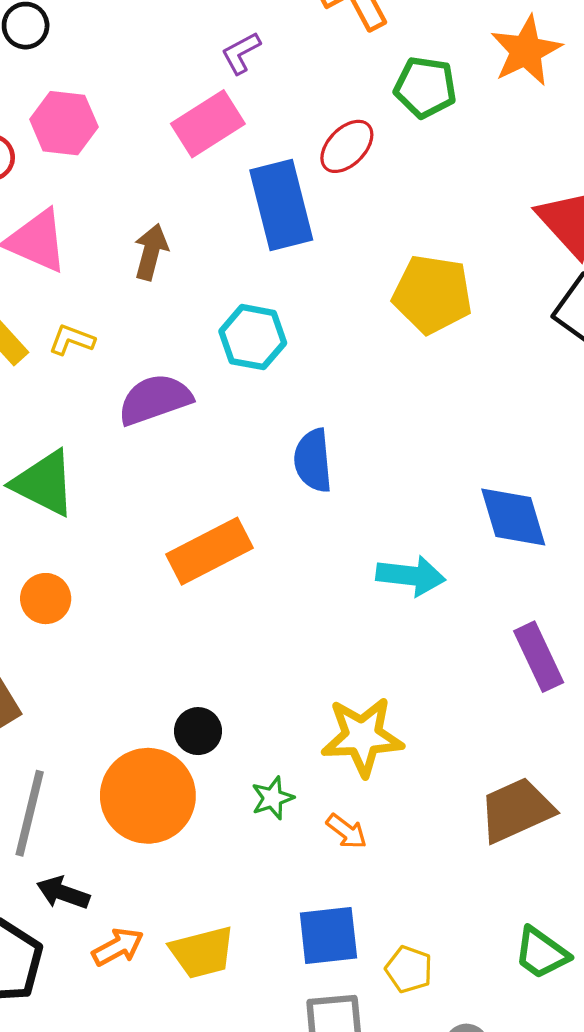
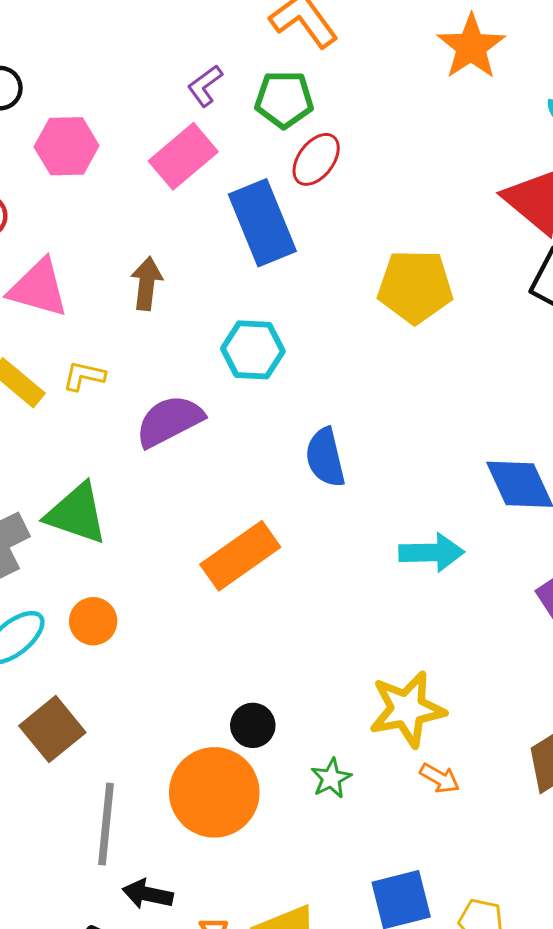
green pentagon: (425, 87) -> (284, 99), moved
pink hexagon: (64, 123) -> (67, 146), moved
orange arrow: (347, 831) -> (440, 778), moved

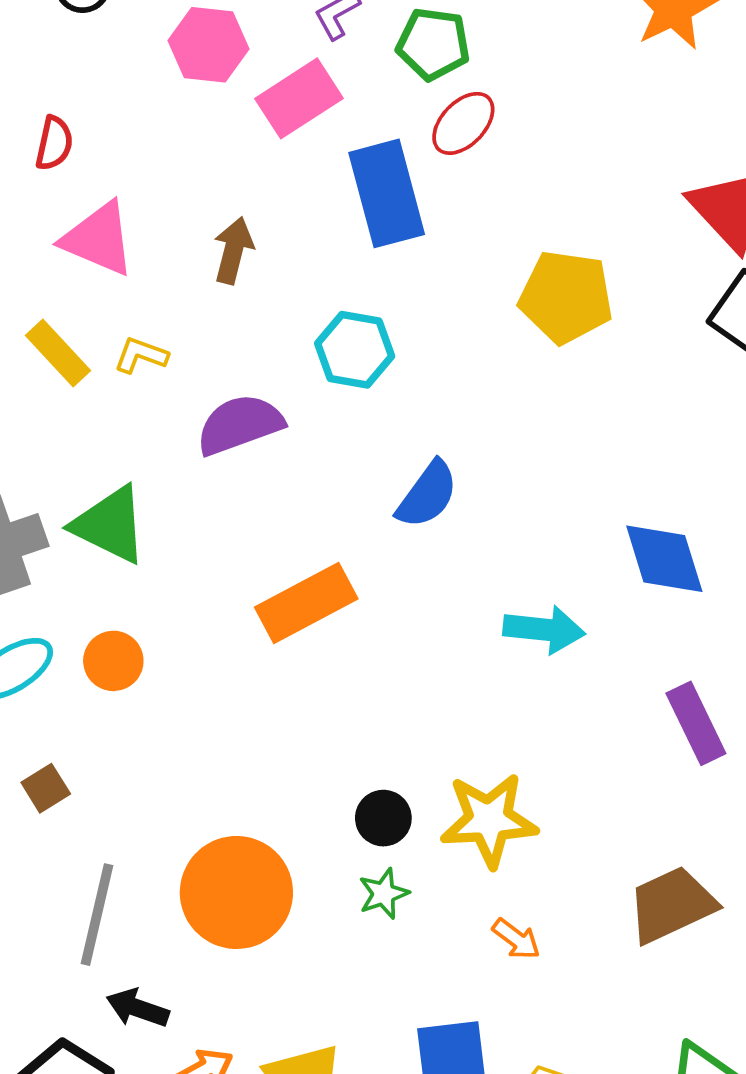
pink hexagon: (67, 146) -> (208, 45), moved
blue semicircle: (325, 457) -> (427, 495), turned -138
black circle: (253, 725) -> (383, 818), moved
brown square: (52, 729) -> (46, 788), size x0.6
orange arrow: (440, 778) -> (516, 939), moved

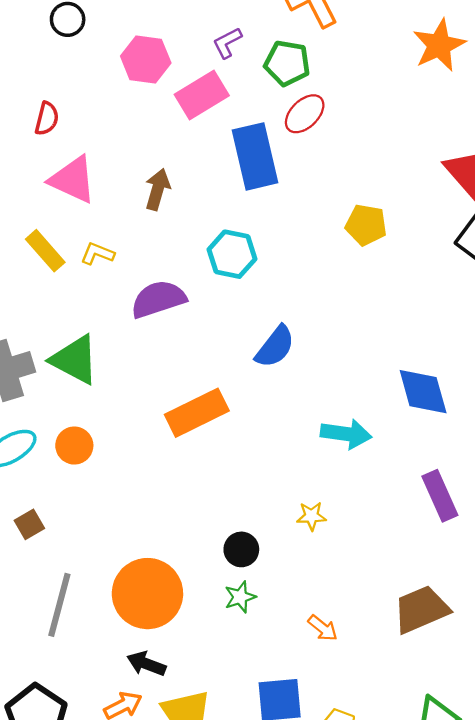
yellow pentagon: (566, 297) -> (366, 225), size x0.7
yellow star: (489, 820) -> (311, 516), moved, size x0.5
black arrow: (138, 1008) -> (146, 664), moved

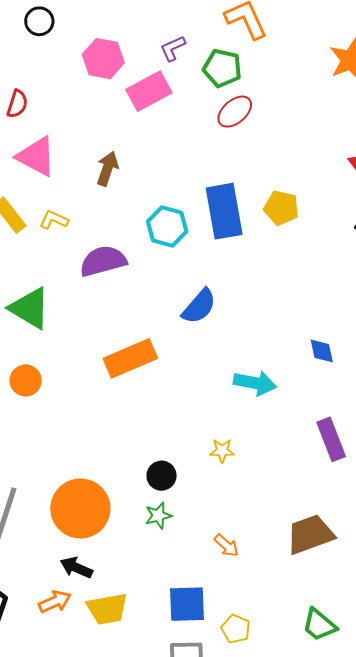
blue rectangle: (255, 156) -> (224, 211), moved
blue diamond: (423, 392) -> (322, 351), size x0.6

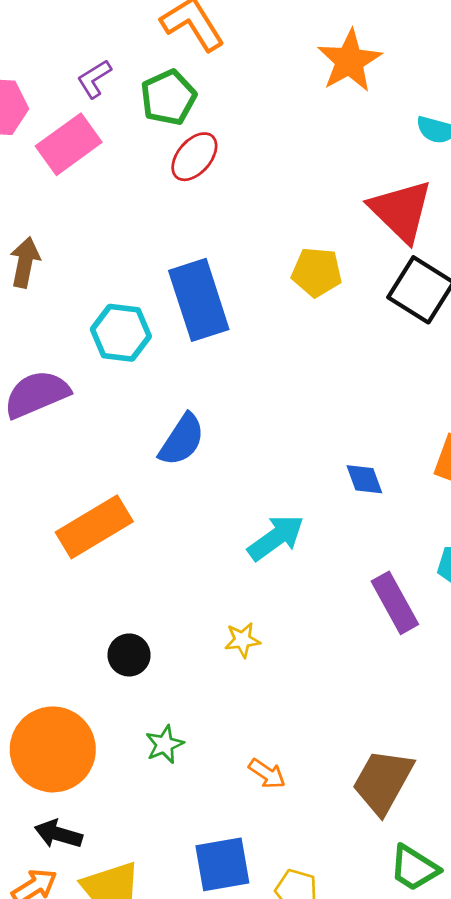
green pentagon: (222, 68) -> (168, 97), turned -30
yellow pentagon: (281, 208) -> (317, 272), moved
cyan arrow: (255, 383) -> (276, 538), turned -39
black circle: (162, 476) -> (129, 655), moved
brown trapezoid: (310, 534) -> (383, 782), moved, turned -33

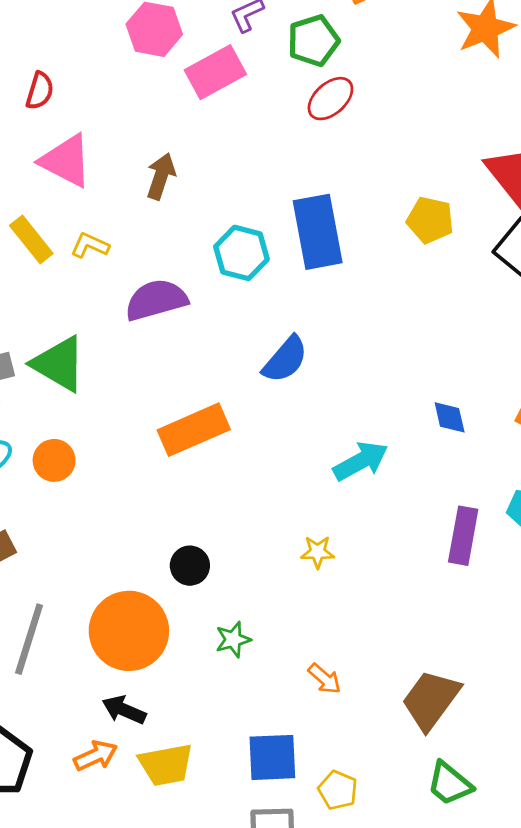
purple rectangle: (395, 603) -> (463, 536), turned 32
black circle: (129, 655) -> (190, 566), moved

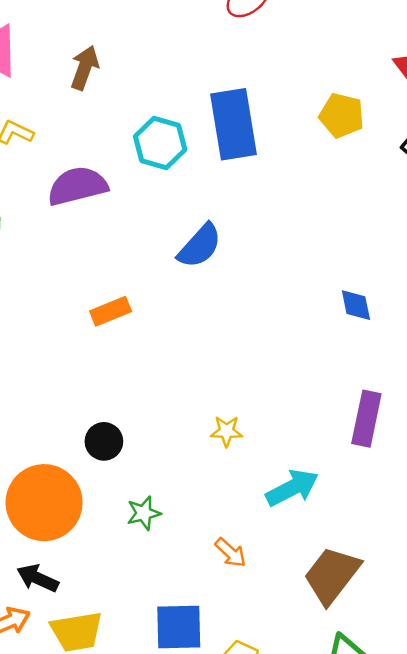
orange rectangle: (194, 430) -> (111, 311), size x0.6
cyan arrow: (361, 461) -> (292, 488), moved

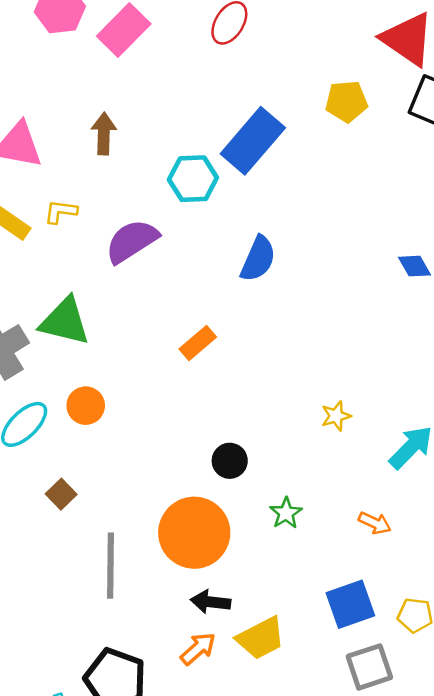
blue rectangle: (233, 124) -> (253, 141), turned 68

